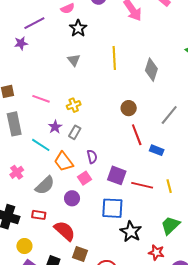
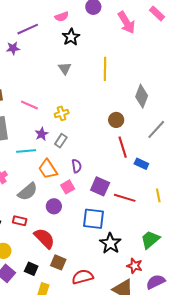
gray diamond: (151, 70) -> (142, 96), moved
cyan line: (41, 145) -> (26, 151), turned -42
yellow line: (169, 186) -> (158, 195), moved

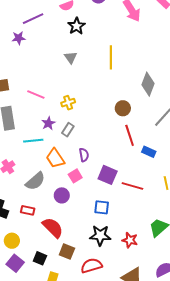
blue square: (94, 219) -> (102, 207), size x0.7
black star: (110, 243) -> (100, 235), moved, turned -30
red star: (135, 266) -> (130, 240), moved

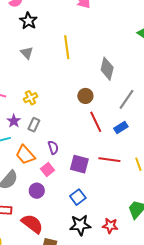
blue rectangle: (149, 152) -> (121, 127), moved, turned -48
red line: (132, 186) -> (109, 160), moved
blue square: (102, 207) -> (78, 197), turned -35

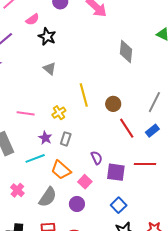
yellow line: (67, 47) -> (84, 95), moved
gray diamond: (107, 69) -> (126, 52), moved
purple semicircle: (53, 147) -> (97, 158), moved

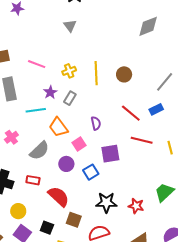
gray diamond: (126, 52) -> (148, 26), turned 50
yellow line: (84, 95) -> (96, 73), moved
red line: (127, 128) -> (131, 113), moved, turned -30
purple square: (116, 172) -> (110, 154), moved, turned -30
blue square: (119, 205) -> (91, 172), moved

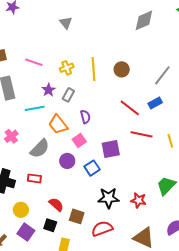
purple semicircle: (96, 123) -> (85, 117), moved
red semicircle: (59, 196) -> (56, 204), moved, size x0.7

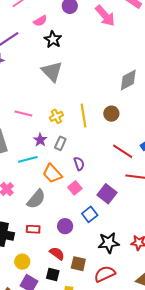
gray diamond: (144, 20) -> (128, 80), moved
gray triangle: (66, 23) -> (52, 72), size x1.6
purple square: (111, 149) -> (107, 194), turned -36
purple circle: (67, 161) -> (65, 226), moved

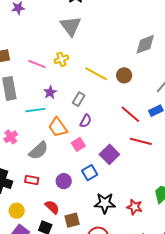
yellow line: (83, 115) -> (96, 74), turned -60
yellow cross: (56, 116) -> (61, 59), moved
gray rectangle: (60, 143) -> (79, 99), moved
purple semicircle: (79, 164) -> (86, 121), turned 40
brown square: (78, 264) -> (72, 220), turned -35

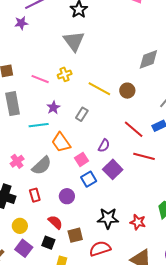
purple semicircle: (86, 121) -> (104, 146), moved
pink cross: (11, 137) -> (17, 161), moved
blue square: (90, 173) -> (89, 179), moved
red rectangle: (32, 180) -> (35, 195), turned 64

